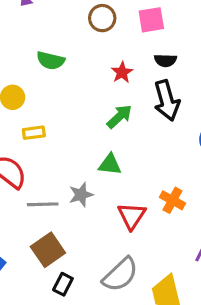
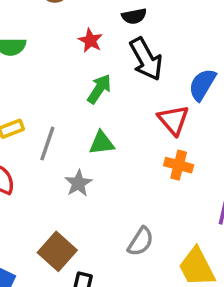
gray line: (43, 204) -> (47, 144), moved, turned -56
red triangle: (132, 216) -> (173, 120), moved
gray semicircle: (120, 275) -> (141, 242), moved, size x0.7

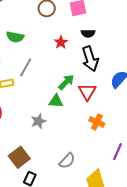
green arrow: (99, 89) -> (66, 82), moved
red triangle: (173, 120) -> (87, 92), moved
gray line: (47, 144) -> (26, 67), moved

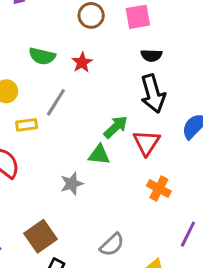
red star: (61, 42) -> (82, 62), moved

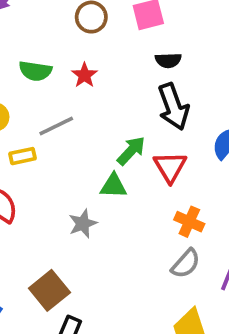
gray line: (56, 102) -> (56, 126), turned 36
gray semicircle: (112, 245) -> (186, 264), moved

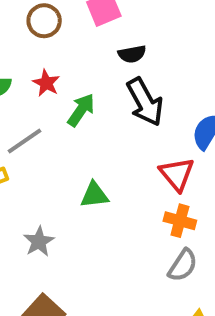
green arrow: (131, 151) -> (81, 110), moved
red triangle: (170, 167) -> (177, 174), moved
gray star: (83, 224) -> (39, 242), moved

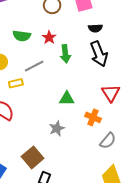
green arrow: (81, 110) -> (65, 54), turned 132
orange cross: (180, 221) -> (93, 117), moved
gray star: (39, 242) -> (57, 128), moved

